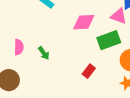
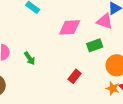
green rectangle: (109, 40) -> (95, 45), size x0.7

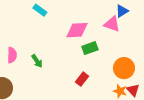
green rectangle: (95, 45) -> (90, 48), moved

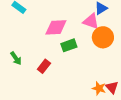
orange circle: (124, 68) -> (103, 37), moved
red rectangle: (82, 79) -> (44, 66), moved

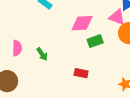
red rectangle: (44, 66) -> (81, 73), moved, turned 64

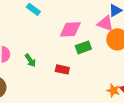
red rectangle: (81, 73) -> (62, 69), moved

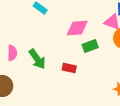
green arrow: (30, 60) -> (37, 59), size x1.5

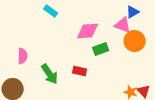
green arrow: (37, 59) -> (50, 74), moved

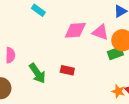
pink triangle: (123, 25) -> (100, 32), moved
green rectangle: (101, 49) -> (115, 53), moved

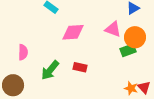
pink diamond: (75, 30) -> (73, 32), moved
green arrow: (37, 73) -> (50, 70), turned 75

